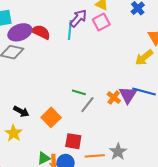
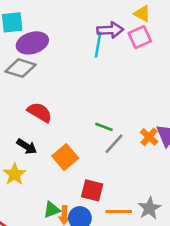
purple arrow: (78, 18) -> (110, 30), turned 42
red semicircle: (41, 32) -> (40, 112), moved

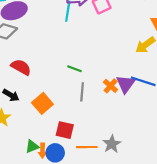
green line: (104, 127) -> (74, 69), moved
gray line: (114, 144) -> (82, 92), turned -36

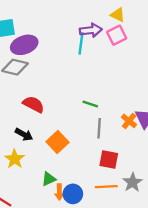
red square: (65, 130) -> (109, 160), moved
green triangle: (32, 147) -> (49, 179), moved

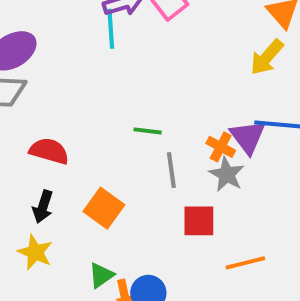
black arrow: (24, 134) -> (43, 207), turned 90
gray star: (133, 182) -> (227, 174), moved
orange line: (106, 187) -> (245, 263), moved

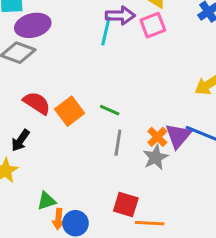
orange square: (104, 208) -> (70, 111), moved
red square: (199, 221) -> (126, 205), moved

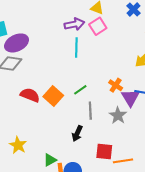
cyan line: (106, 31) -> (76, 47), moved
green line: (110, 110) -> (80, 90), turned -48
orange cross: (157, 137) -> (116, 85), moved
black arrow: (20, 140) -> (77, 133), moved

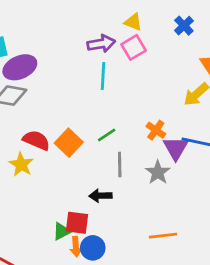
black arrow: (77, 133) -> (100, 196), turned 63
yellow star: (18, 145) -> (21, 164), moved
red square: (104, 152) -> (77, 223), moved

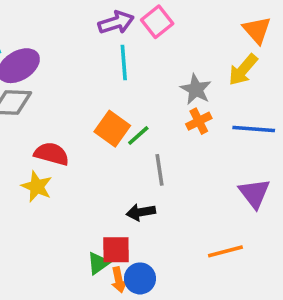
orange cross: (156, 130) -> (199, 121), turned 36
orange square: (69, 143) -> (112, 129), moved
purple triangle: (176, 148) -> (254, 193), moved
gray star: (158, 172) -> (196, 89), moved

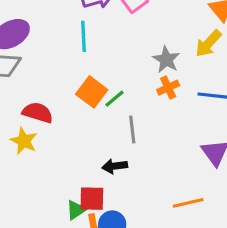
cyan line: (124, 62) -> (84, 36), moved

